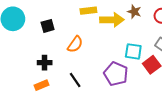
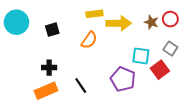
brown star: (134, 12) -> (151, 22), moved
orange semicircle: (75, 44) -> (89, 40), moved
orange rectangle: (41, 85) -> (46, 91), size x1.5

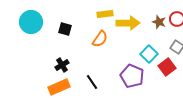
black square: (52, 30) -> (65, 29), turned 32
cyan square: (141, 56) -> (149, 54), turned 36
black cross: (49, 68) -> (62, 65), turned -32

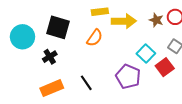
cyan circle: (31, 22) -> (22, 37), moved
black square: (65, 29) -> (58, 27), size x1.6
black cross: (62, 65) -> (50, 57), moved

